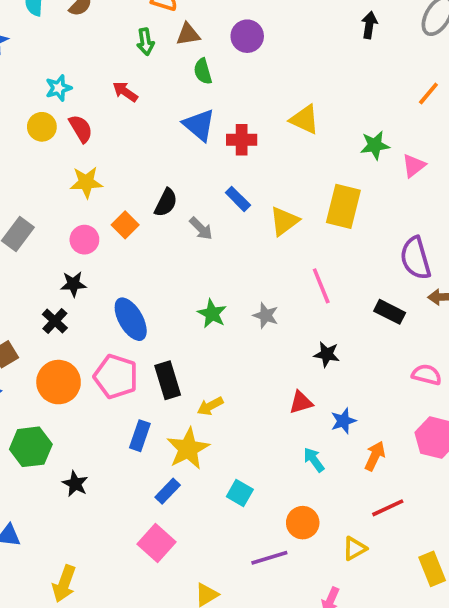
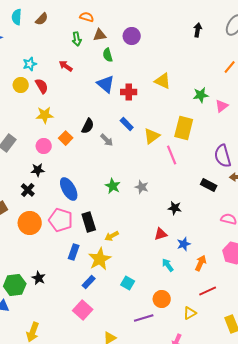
pink line: (321, 286) -> (172, 155), moved
green hexagon: (31, 447) -> (15, 285), moved

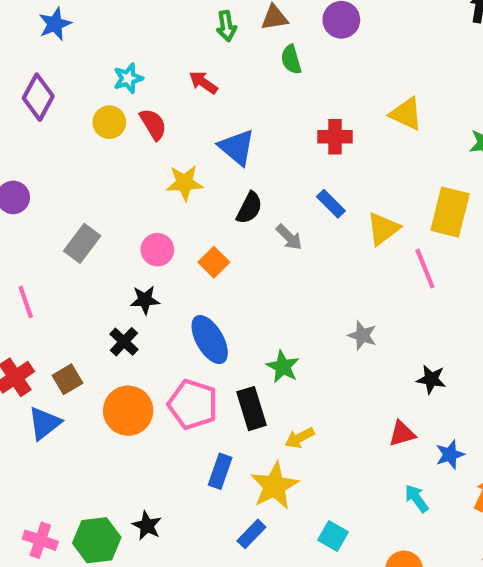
blue triangle: (106, 84) -> (237, 147), moved
yellow star: (45, 115) -> (185, 183), moved
orange square: (66, 138) -> (214, 262), moved
green star: (113, 186) -> (283, 367), moved

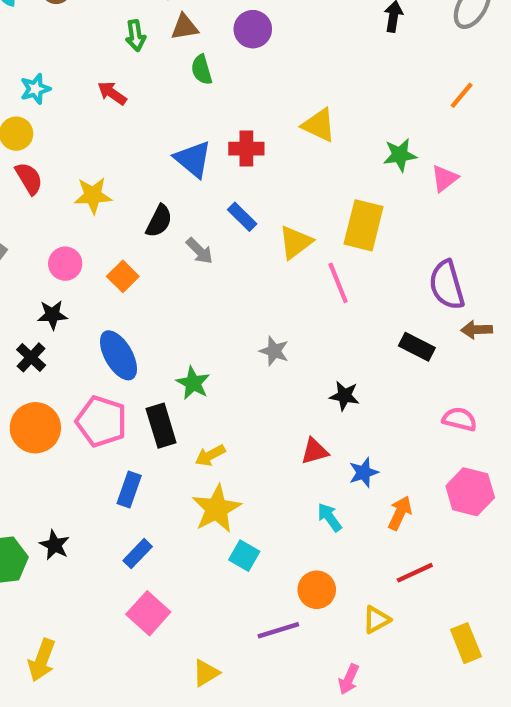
red semicircle: (153, 124) -> (29, 178), moved
blue triangle: (237, 147) -> (193, 159), moved
yellow star: (274, 486) -> (217, 509), moved
blue rectangle: (251, 534) -> (138, 554), moved

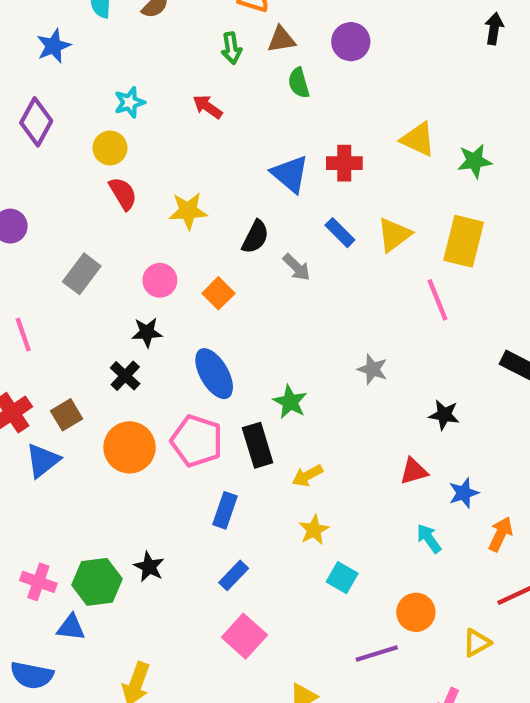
green star: (400, 155) -> (474, 161), moved
yellow triangle: (295, 242) -> (394, 235), moved
yellow star: (217, 509) -> (314, 530), size x0.6

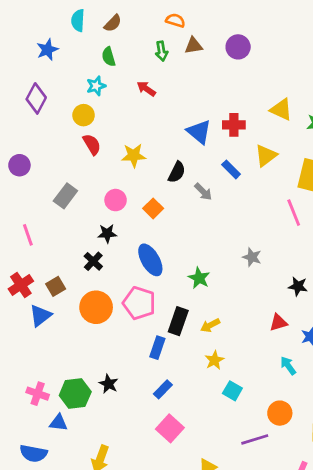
green semicircle: (299, 83) -> (109, 57), moved
yellow triangle: (394, 235) -> (266, 155), moved
black rectangle: (258, 445) -> (178, 321), moved, turned 36

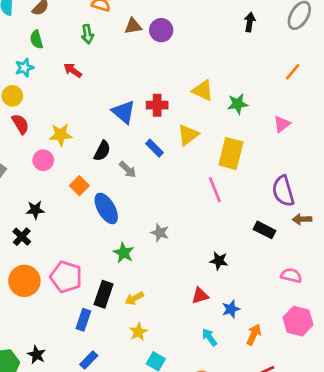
brown triangle: (194, 46) -> (133, 26), moved
pink circle: (116, 200) -> (43, 160), moved
gray star: (252, 257) -> (160, 233), moved
blue ellipse: (150, 260) -> (106, 208), moved

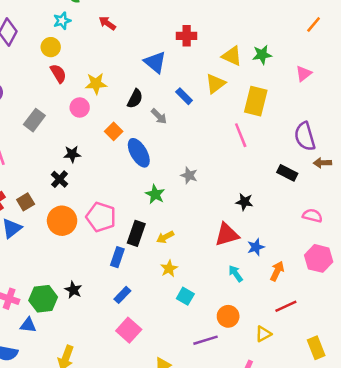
yellow triangle: (203, 90) -> (232, 56), moved
red cross: (157, 105) -> (187, 36), moved
red triangle: (200, 296) -> (227, 235), size x1.5

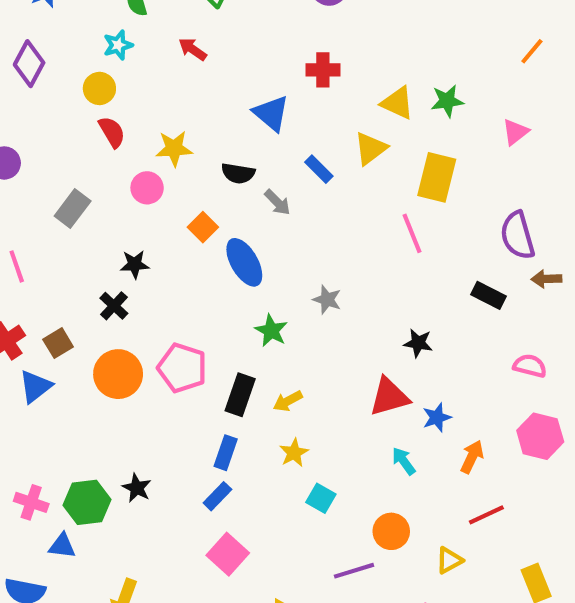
black semicircle: (135, 99) -> (238, 173), turned 72
blue rectangle: (117, 257) -> (226, 453), moved

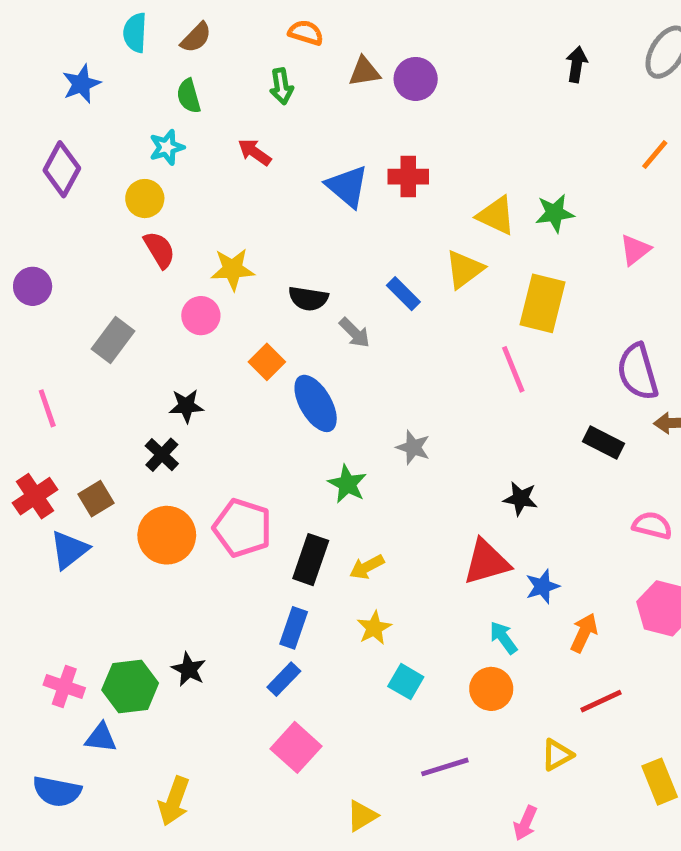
blue triangle: (271, 113) -> (347, 186), moved
orange circle: (391, 531) -> (491, 689), moved

